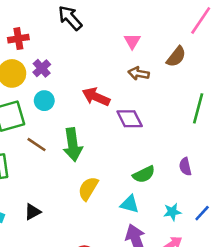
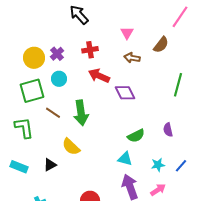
red cross: (18, 39) -> (90, 50), moved
yellow semicircle: (88, 189) -> (71, 147), moved, turned -78

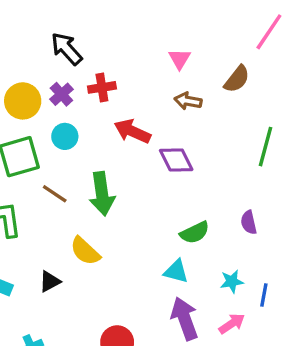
black arrow: (79, 15) -> (67, 49), moved
red cross: (90, 50) -> (102, 87), moved
blue line: (181, 166) -> (264, 295), moved, turned -32

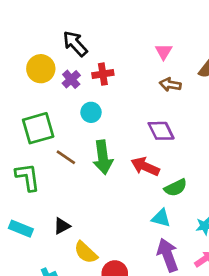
yellow circle: (23, 101) -> (41, 69), moved
red arrow: (132, 131) -> (145, 167), moved
cyan circle: (65, 136) -> (91, 112), moved
yellow semicircle: (85, 251) -> (86, 252), moved

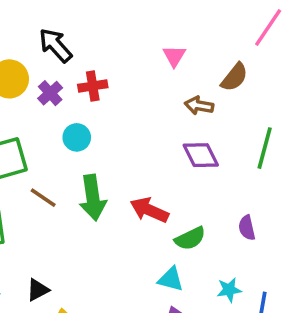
brown arrow: (170, 85) -> (199, 106), moved
purple diamond: (161, 131) -> (201, 155), moved

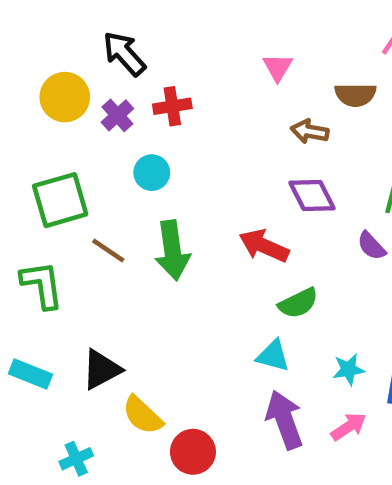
brown semicircle: (234, 77) -> (355, 95), turned 52
red arrow: (149, 210) -> (264, 246), moved
purple semicircle: (247, 228) -> (371, 246), moved, turned -30
black triangle: (38, 290) -> (101, 369), size x1.4

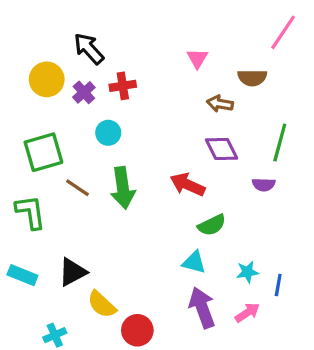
purple semicircle: (371, 246) -> (264, 185), turned -45

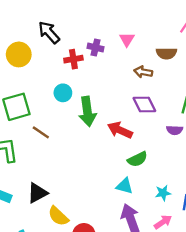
purple cross: (84, 92) -> (96, 47), moved, turned -35
green arrow: (123, 188) -> (87, 111), moved

